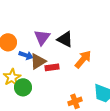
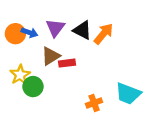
blue arrow: (26, 55) -> (29, 33), moved
orange arrow: (83, 59) -> (103, 34), moved

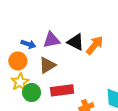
purple triangle: (55, 28) -> (52, 40), turned 42
orange circle: (15, 34) -> (18, 61), moved
red rectangle: (67, 63) -> (62, 90), moved, size x1.5

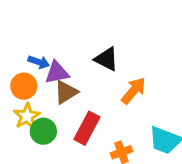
purple triangle: (52, 40) -> (57, 73), moved
orange arrow: (95, 45) -> (134, 91), moved
red rectangle: (62, 90) -> (87, 128), turned -55

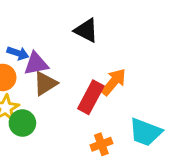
black triangle: (106, 59) -> (86, 30), moved
red rectangle: (87, 128) -> (91, 97), moved

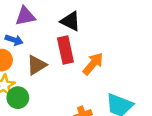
purple triangle: (36, 64) -> (25, 16), moved
red rectangle: (91, 97) -> (65, 50), moved, turned -40

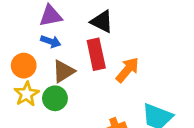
blue arrow: (14, 40) -> (51, 41), moved
green circle: (18, 98) -> (55, 98), moved

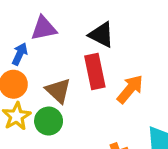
blue arrow: (51, 41) -> (20, 54), moved, turned -84
brown triangle: (63, 71) -> (58, 91), turned -45

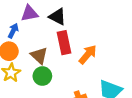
black triangle: (101, 35) -> (57, 17), moved
green circle: (49, 121) -> (42, 76), moved

